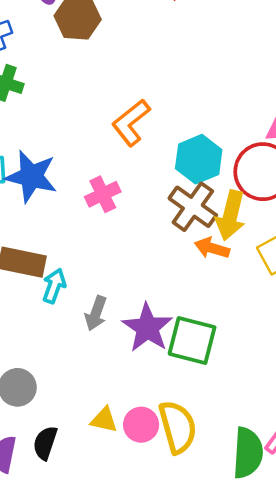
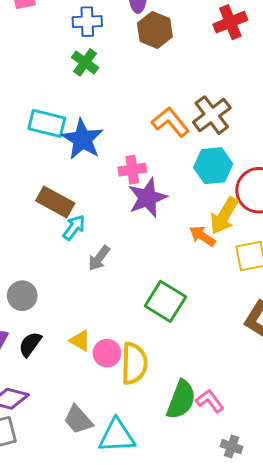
orange L-shape: (131, 123) -> (171, 122), turned 72
brown cross: (193, 207) -> (212, 115), moved
purple star: (147, 328) -> (148, 198), moved

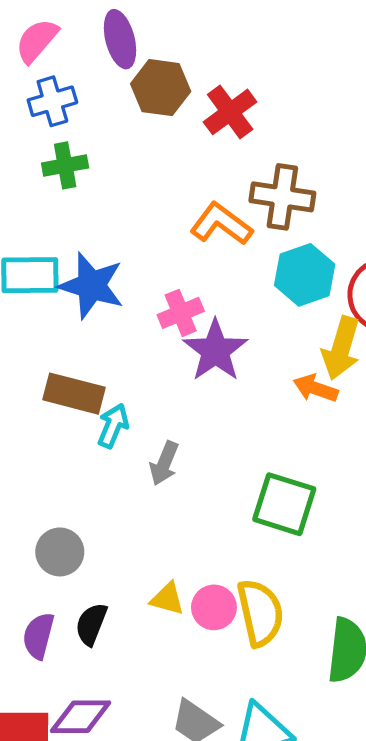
red cross: (230, 22) -> (230, 112), moved
green cross: (85, 62) -> (65, 165), turned -32
brown cross: (212, 115) -> (282, 197), turned -30

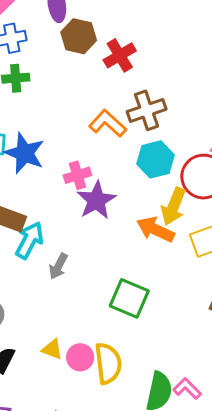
brown cross: (282, 197) -> (147, 110), turned -33
orange arrow: (316, 388) -> (155, 229), size x1.4
cyan arrow: (113, 426) -> (29, 240), size x1.4

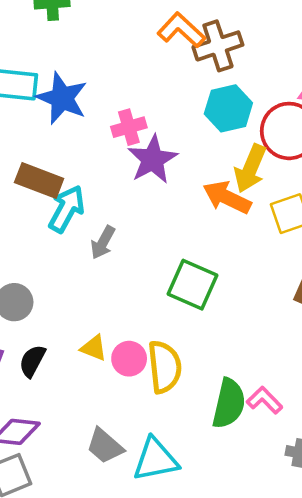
orange L-shape: (108, 123) -> (181, 30), moved

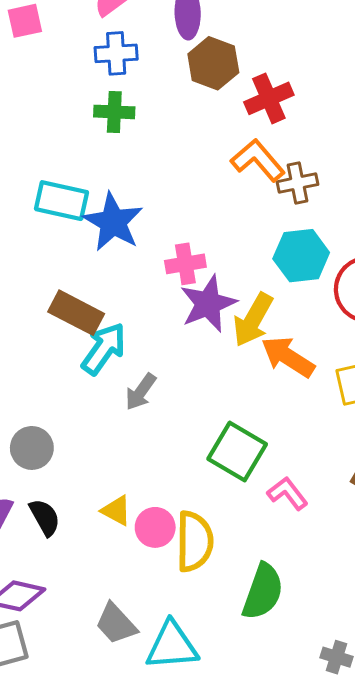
brown cross: (218, 46) -> (297, 183), size x0.7
yellow arrow: (250, 169) -> (253, 320), moved
black semicircle: (32, 361) -> (45, 517), turned 116
pink L-shape: (265, 400) -> (288, 493), moved

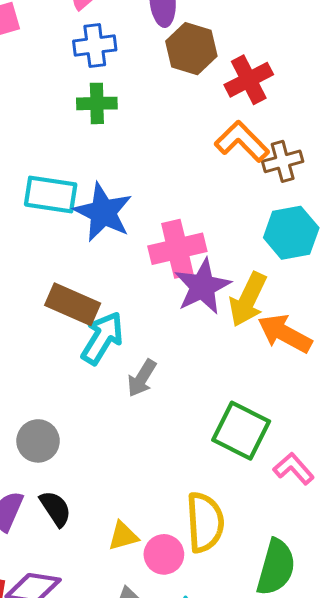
pink cross: (185, 264) -> (177, 249), size x1.4
yellow triangle: (116, 511) -> (123, 536), moved, turned -40
pink circle: (155, 527) -> (164, 554), moved

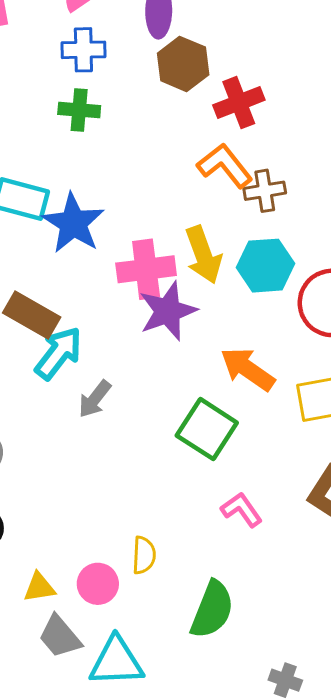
yellow arrow: (248, 299) -> (203, 255), moved, turned -52
green square: (241, 431) -> (207, 429), moved
yellow semicircle: (205, 522) -> (144, 555), size x0.6
yellow triangle: (123, 536) -> (39, 587), moved

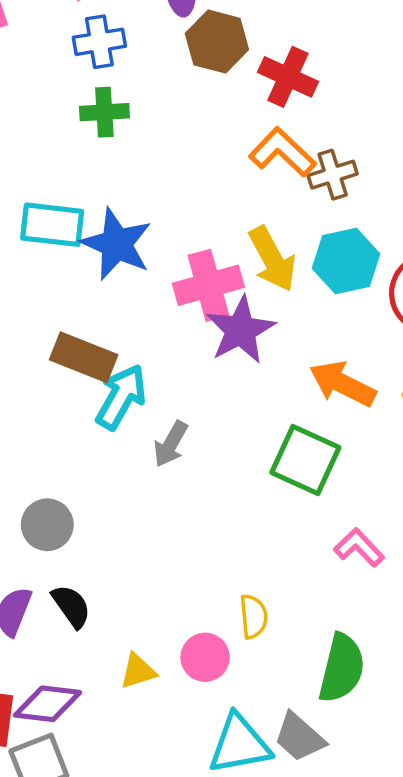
red cross: (239, 103) -> (288, 77), turned -36
gray trapezoid: (60, 637) -> (299, 737), moved

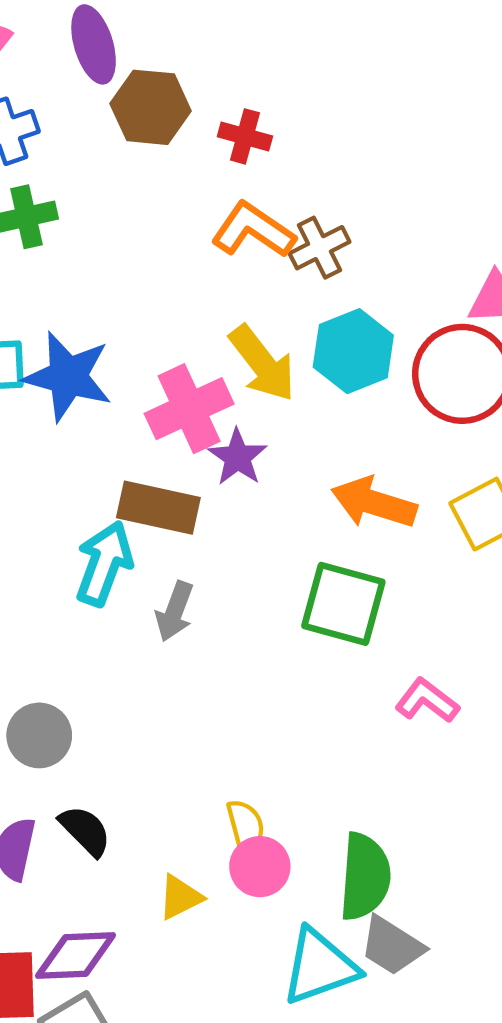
red cross: (288, 77) -> (245, 136), size x0.7
purple star: (241, 330) -> (238, 457), size x0.7
brown rectangle: (84, 357) -> (158, 508), moved
yellow semicircle: (254, 617) -> (246, 827), moved
green semicircle: (342, 668) -> (365, 877), moved

